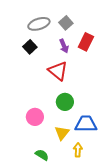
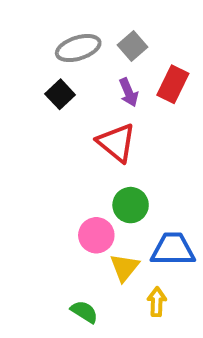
pink circle: (35, 117) -> (96, 235), moved

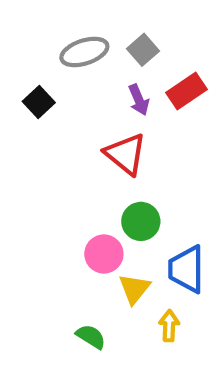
red rectangle: (173, 84) -> (186, 91), turned 30
black square: (60, 94) -> (39, 102), moved
blue trapezoid: (173, 249) -> (186, 269), turned -90

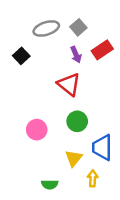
pink circle: (104, 254) -> (37, 130), moved
green semicircle: (91, 337) -> (50, 184), turned 147

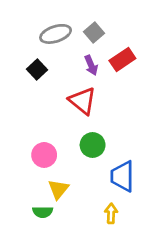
black square: (21, 56) -> (37, 70), moved
yellow triangle: (74, 158) -> (58, 189), moved
green semicircle: (50, 184) -> (43, 212), moved

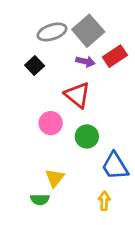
gray square: (94, 33) -> (88, 31), size x1.6
purple arrow: (91, 65) -> (85, 61), turned -54
pink circle: (44, 155) -> (51, 123), moved
blue trapezoid: (122, 176) -> (115, 166), turned -32

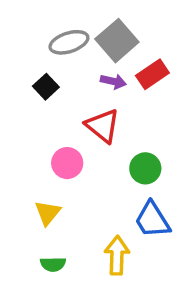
green circle: (87, 136) -> (145, 168), moved
yellow triangle: (55, 178) -> (48, 213), moved
yellow arrow: (104, 201) -> (117, 255), moved, size x1.5

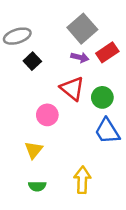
gray ellipse: (69, 42) -> (17, 36), moved
green circle: (145, 168) -> (102, 97), moved
blue trapezoid: (152, 220) -> (107, 131), moved

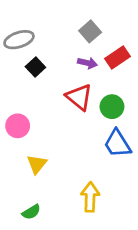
gray square: (82, 29) -> (90, 31), size x0.7
pink circle: (47, 115) -> (18, 126), moved
green semicircle: (37, 186) -> (31, 212), moved, turned -30

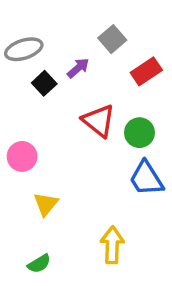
purple arrow: (87, 63) -> (78, 68), moved, turned -54

